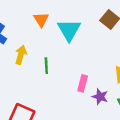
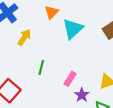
green line: (46, 66) -> (41, 67), moved

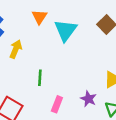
pink rectangle: (70, 79) -> (57, 104), moved

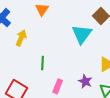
cyan triangle: (66, 30) -> (82, 34), moved

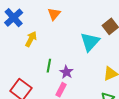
purple star: (85, 81) -> (66, 72), moved

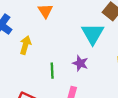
purple star: (66, 72) -> (80, 63), moved

